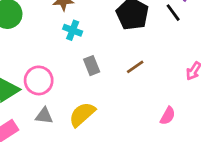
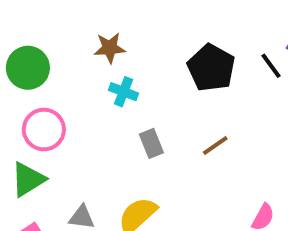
pink circle: (39, 80) -> (44, 130), moved

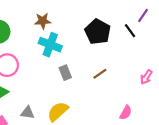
cyan cross: (124, 92) -> (50, 45), size x1.5

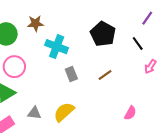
brown star: (43, 21) -> (35, 23), moved
black line: (130, 31) -> (138, 43), moved
pink arrow: (146, 77) -> (150, 67), moved

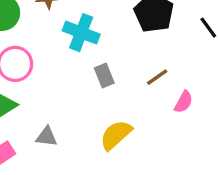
yellow semicircle: (64, 112) -> (116, 135), moved
pink semicircle: (130, 113) -> (184, 102), moved

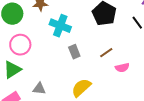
pink semicircle: (184, 102) -> (122, 68), turned 48

